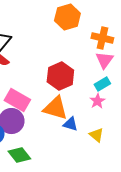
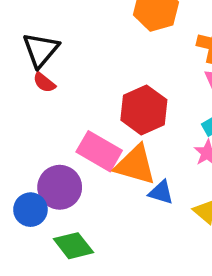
pink rectangle: (17, 100) -> (99, 151), moved

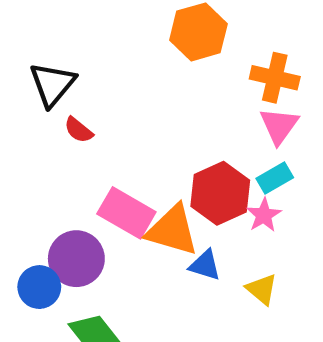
red semicircle: (44, 82) -> (78, 130), moved
red hexagon: (144, 110) -> (220, 193), moved

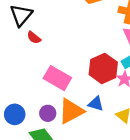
orange triangle: (172, 230) -> (71, 111), moved, turned -44
purple circle: (76, 259) -> (48, 113), moved, size x0.6

